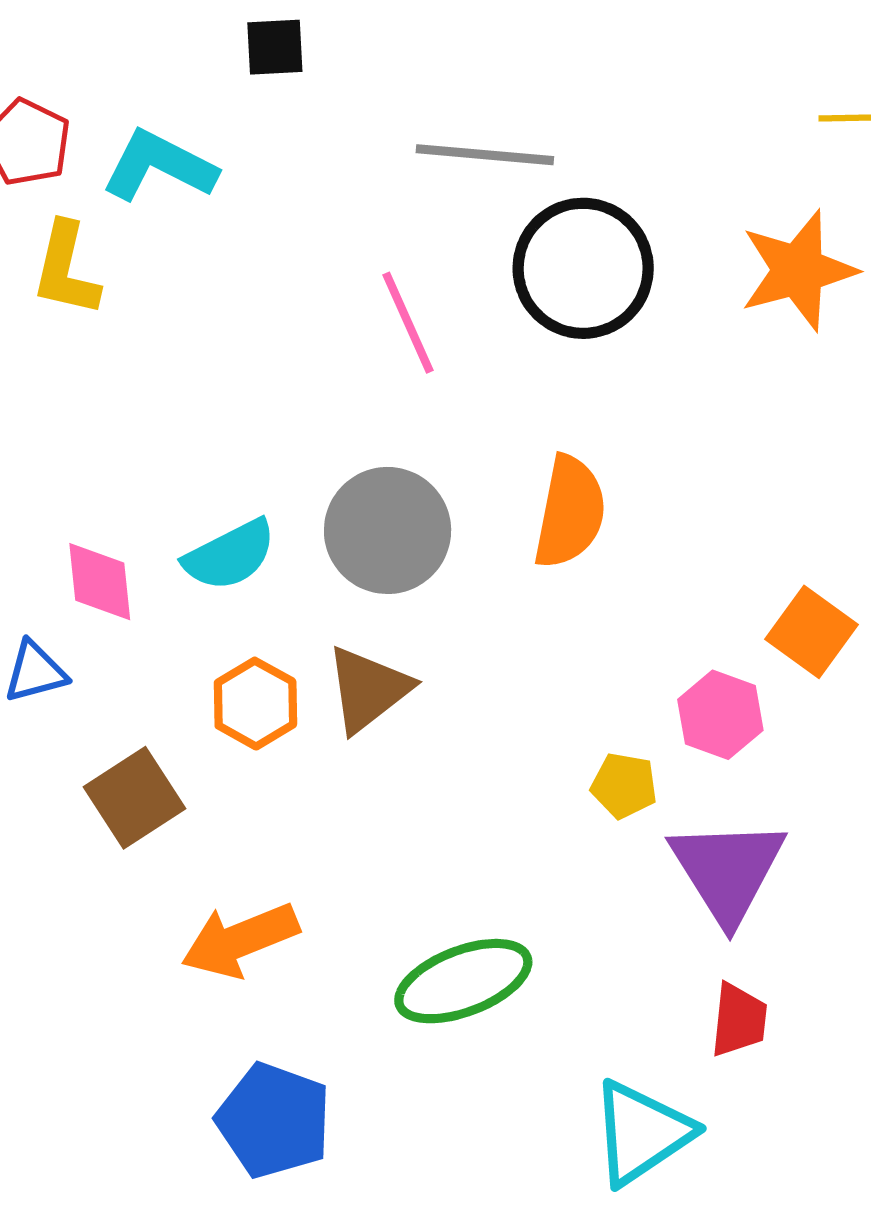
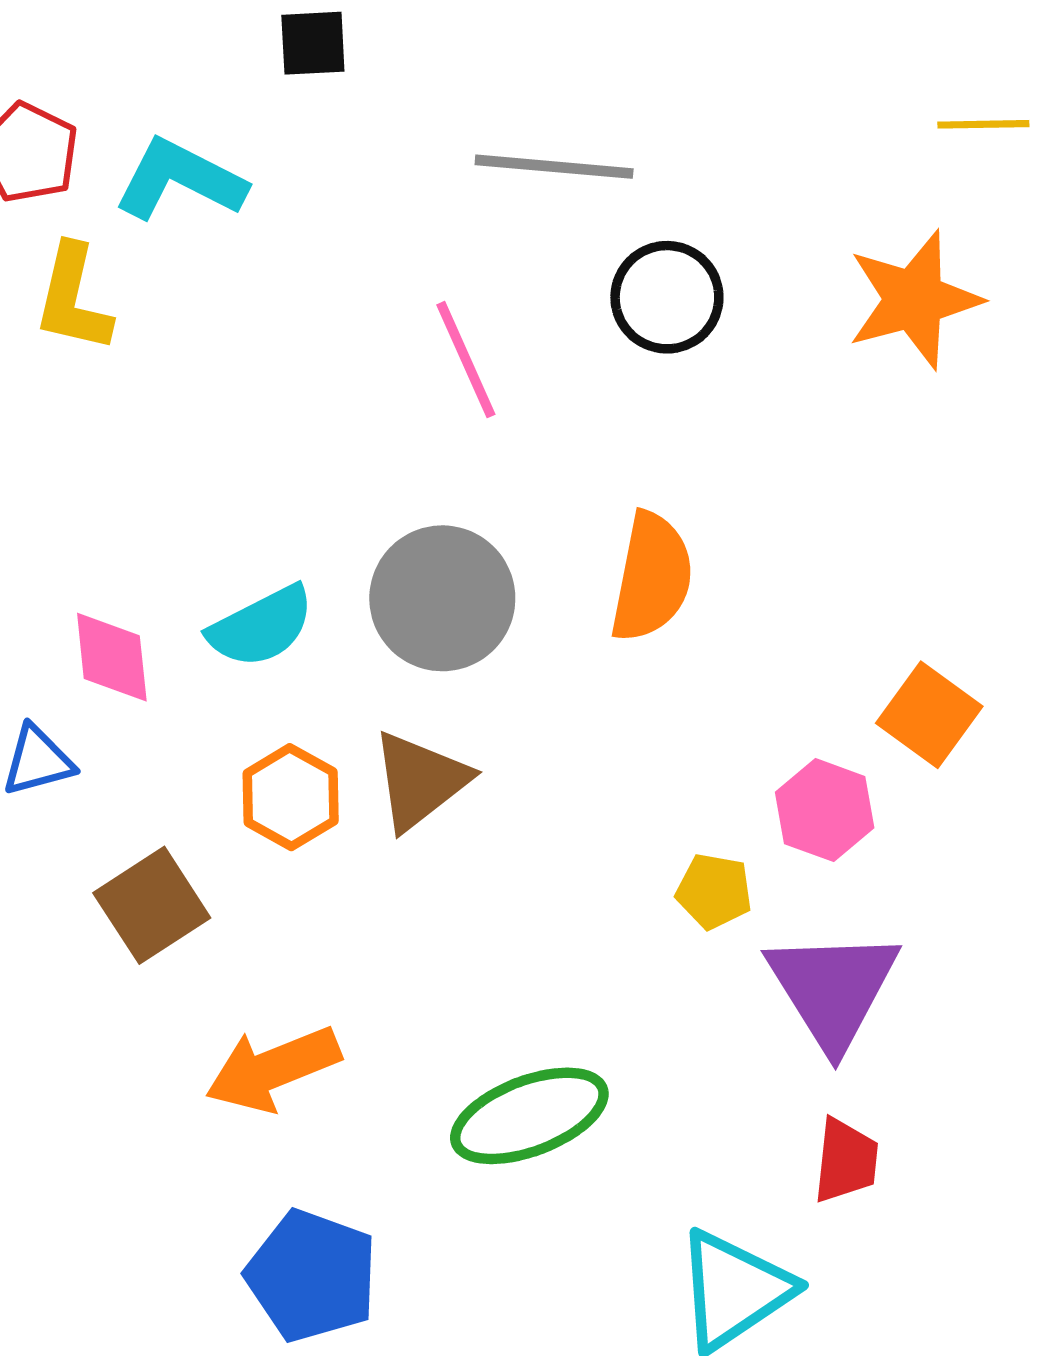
black circle: (583, 268) -> (667, 297), size x0.7

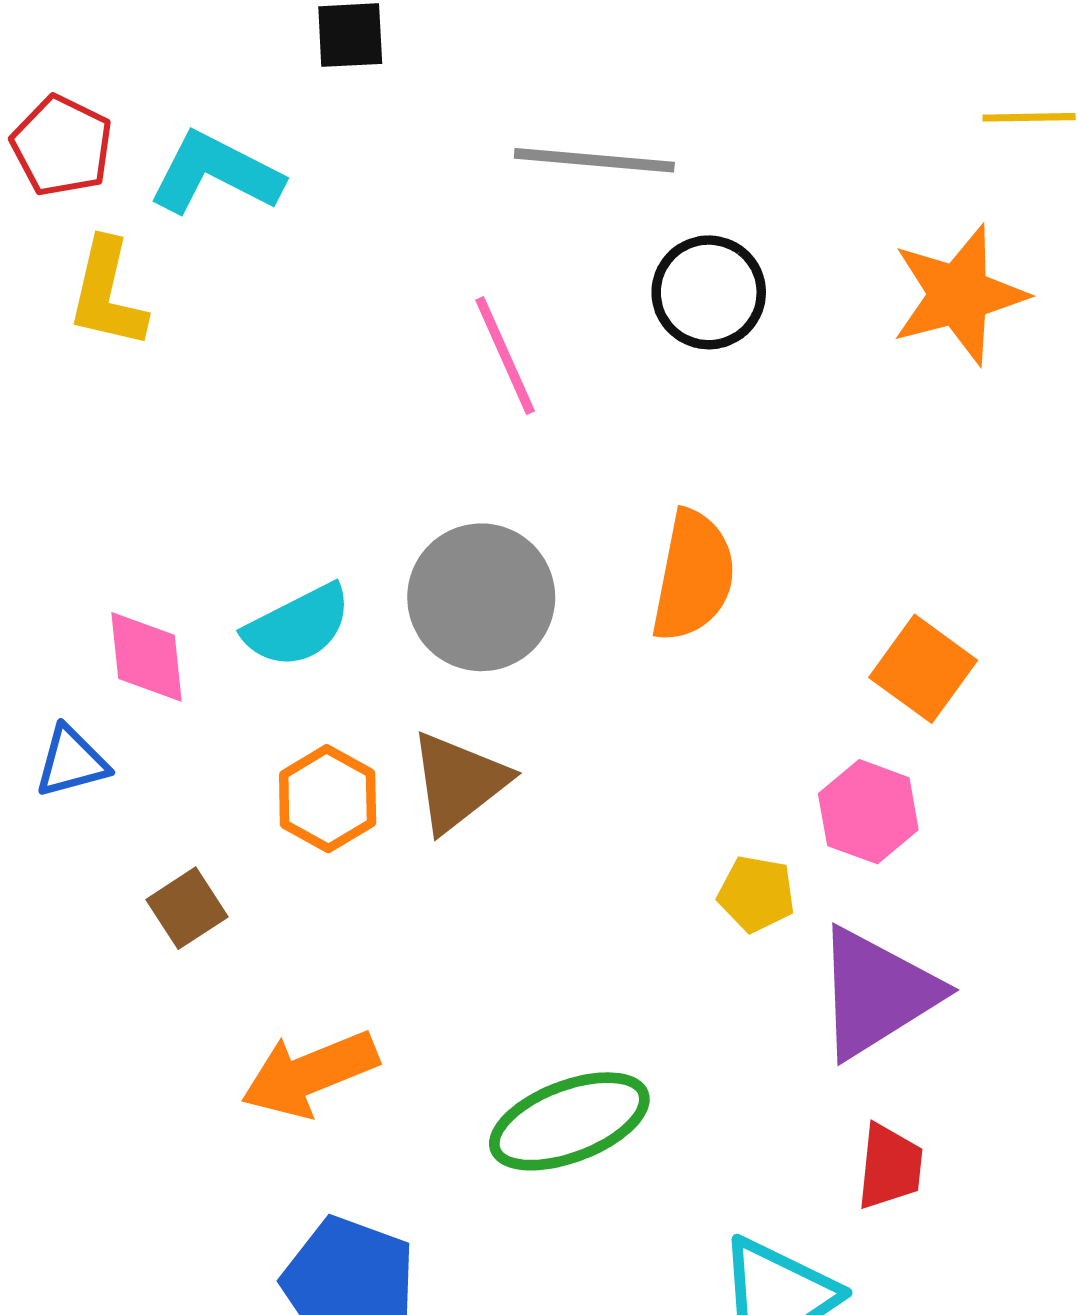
orange square: (929, 715) -> (923, 669), moved
brown square: (152, 905) -> (187, 908), size x0.7
purple triangle: (833, 989) -> (877, 993), turned 30

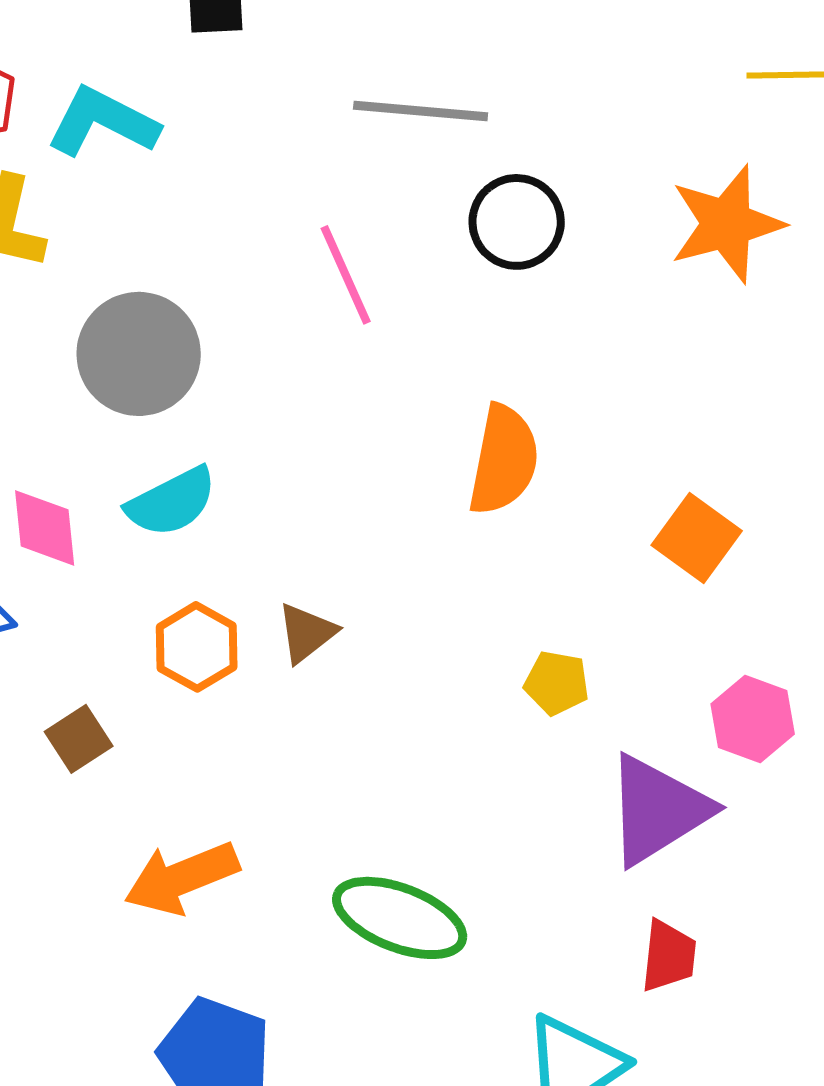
gray circle: (481, 597) -> (139, 354), moved
brown triangle: (459, 782) -> (307, 633), size x0.7
pink hexagon: (868, 812) -> (753, 719), moved
yellow pentagon: (756, 894) -> (557, 683), moved
green ellipse: (569, 1121) -> (400, 918), turned 42

